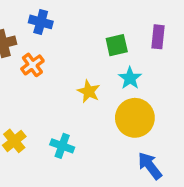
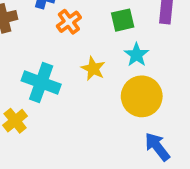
orange cross: (32, 65) -> (69, 22), moved
cyan cross: (62, 146) -> (41, 82), moved, size x1.5

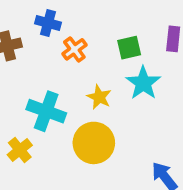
cyan star: (136, 55) -> (143, 83), size x1.4
yellow circle: (142, 96) -> (94, 143), moved

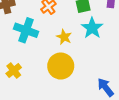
cyan cross: (46, 111) -> (26, 30), moved

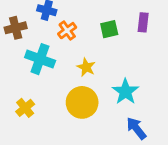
cyan star: (92, 28) -> (125, 92), moved

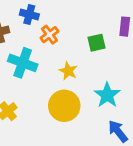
green square: (109, 29) -> (96, 43), moved

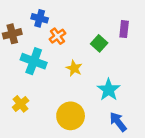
green square: (96, 43) -> (99, 43), turned -35
yellow circle: (64, 106) -> (71, 116), moved

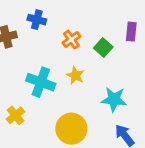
orange cross: (57, 36) -> (71, 40), moved
cyan cross: (34, 61) -> (41, 82), moved
cyan star: (109, 90) -> (114, 99), turned -30

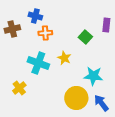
orange cross: (71, 40) -> (45, 33), moved, turned 32
yellow circle: (71, 129) -> (76, 98), moved

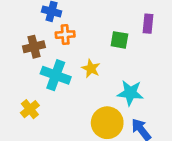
brown cross: (12, 29) -> (34, 47), moved
green square: (85, 37) -> (119, 40), turned -32

